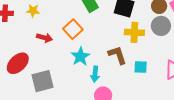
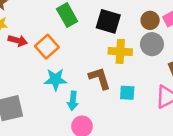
red arrow: (45, 38) -> (18, 41), moved
cyan star: (80, 56) -> (56, 79), turned 30

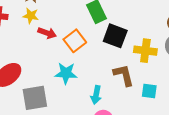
black square: (108, 21) -> (115, 36), moved
cyan star: (56, 79) -> (66, 73), moved

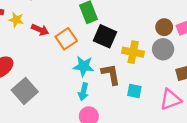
yellow star: (31, 16) -> (16, 20), moved
cyan star: (66, 73) -> (84, 66), moved
gray square: (35, 98) -> (25, 91), turned -35

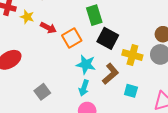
brown L-shape: (111, 74) -> (110, 74), turned 55
gray square: (25, 91) -> (42, 92), moved, size x0.7

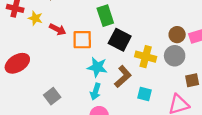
orange square: (72, 38) -> (82, 40), turned 30

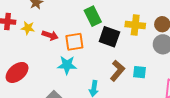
yellow cross: (146, 57) -> (135, 25), moved
cyan star: (97, 67) -> (67, 65), moved
cyan square: (144, 94) -> (140, 72), moved

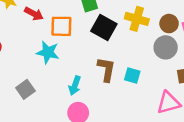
brown L-shape: (117, 71) -> (106, 69), turned -40

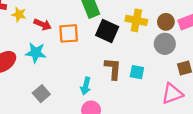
cyan star: (48, 52) -> (36, 53), moved

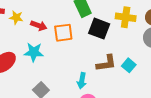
brown L-shape: (113, 69) -> (106, 63), turned 80
cyan square: (137, 72) -> (129, 65), turned 32

